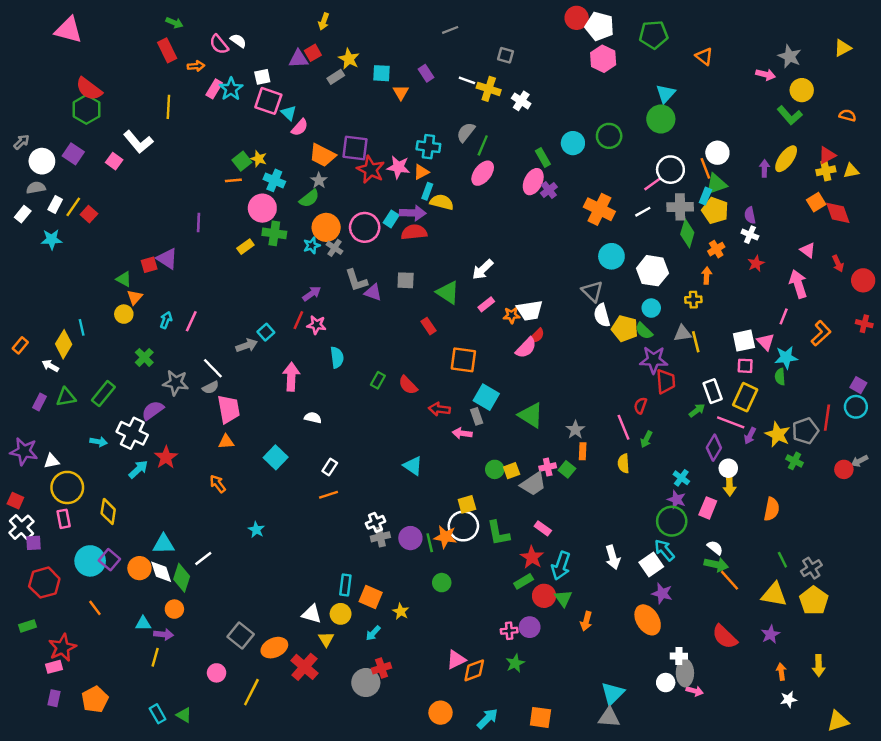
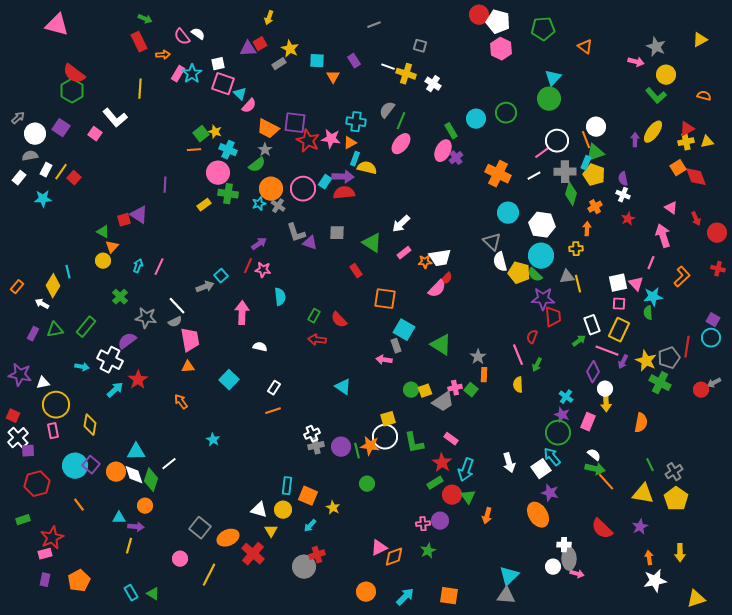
cyan circle: (651, 308) -> (541, 256), size x1.6
red arrow: (439, 409) -> (317, 340), moved
green cross: (795, 461) -> (660, 383), size x1.5
white star: (788, 699) -> (655, 581), size x1.6

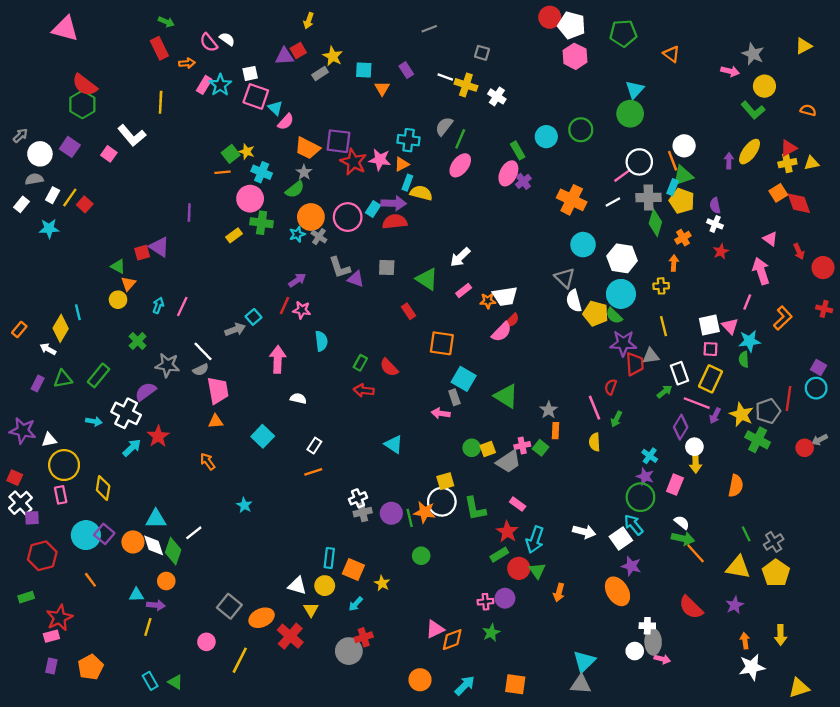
gray triangle: (567, 277) -> (651, 356), moved
white arrow: (509, 463) -> (584, 532), turned -60

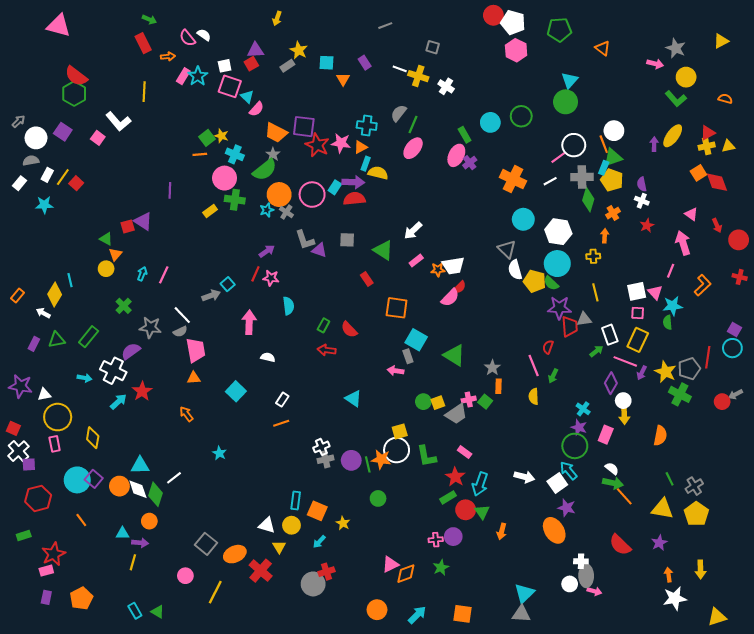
red square: (298, 51) -> (251, 64), moved
green semicircle: (295, 189) -> (265, 170), size x1.4

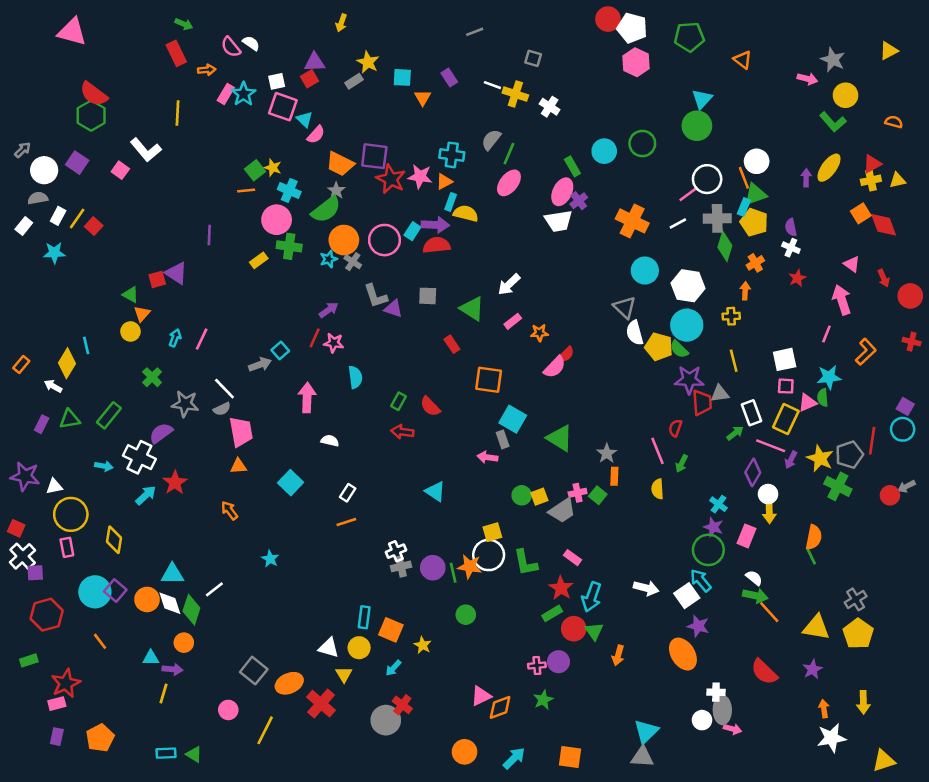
white trapezoid: (453, 266) -> (558, 221), moved
pink triangle: (655, 292) -> (807, 403), moved, turned 49
green line: (670, 479) -> (811, 556), moved
red cross: (327, 572) -> (402, 705), turned -35
cyan rectangle: (135, 611) -> (166, 753), turned -63

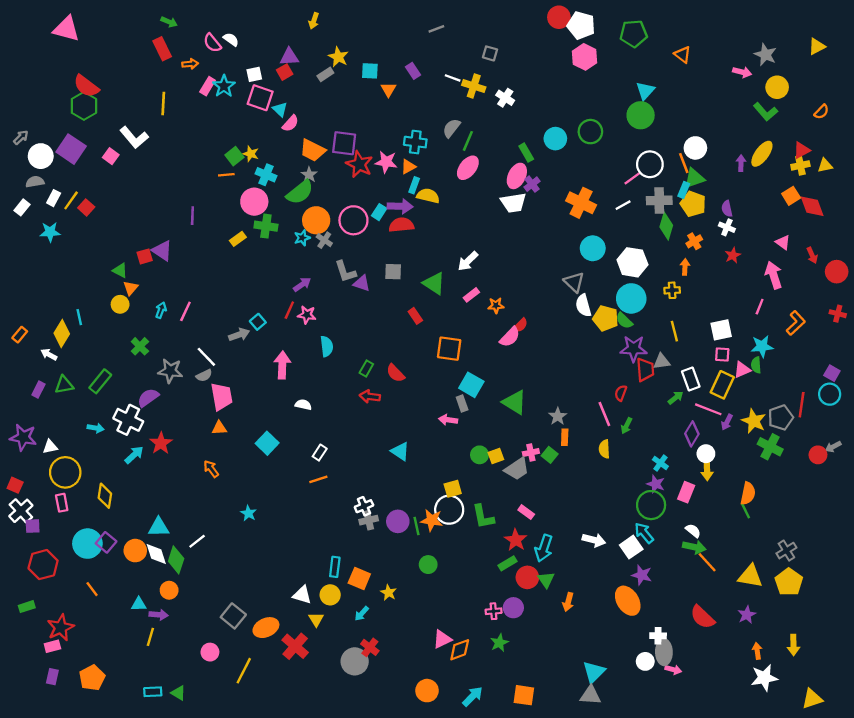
orange semicircle: (894, 122) -> (821, 112), turned 119
purple square: (77, 163) -> (71, 149), size x1.4

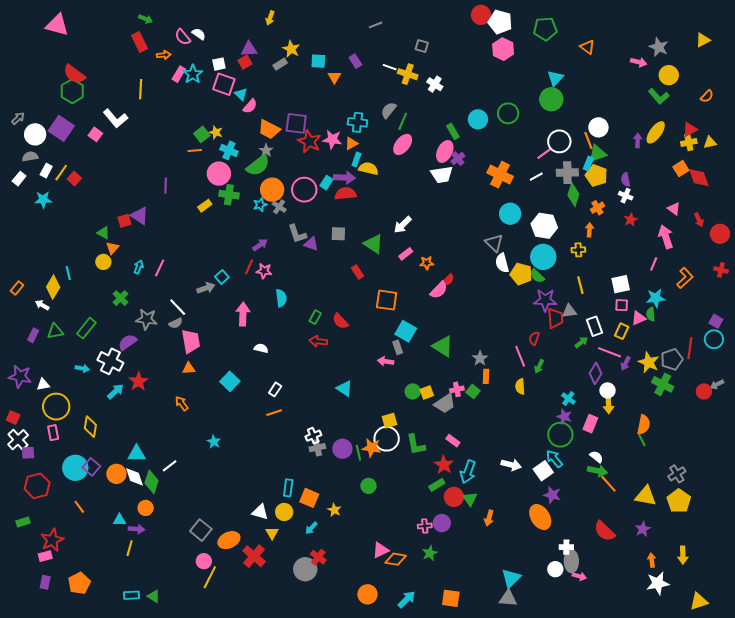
yellow rectangle: (722, 385) -> (622, 331), size x0.7
orange diamond: (460, 650) -> (396, 559), turned 30
pink circle: (210, 652) -> (204, 561), moved

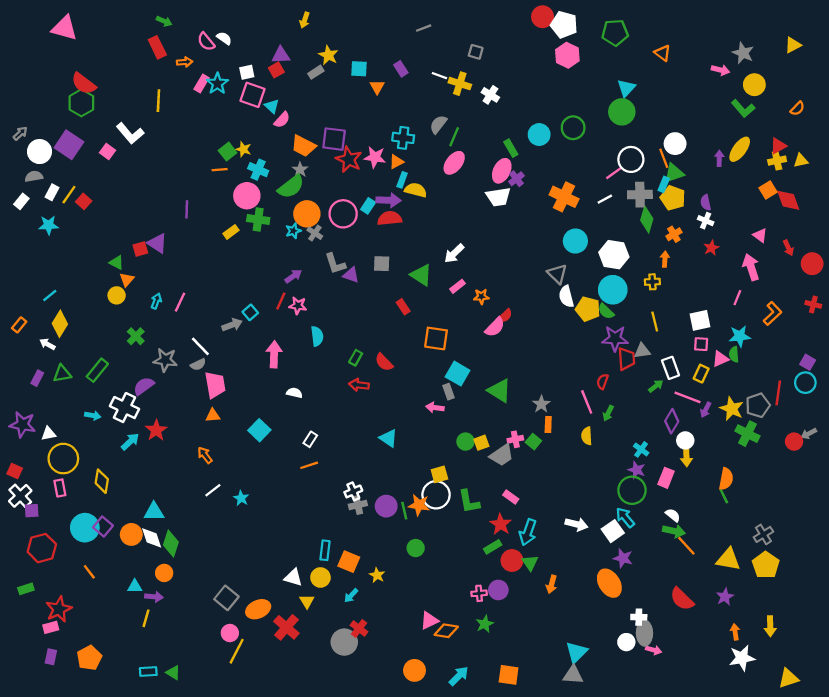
cyan line: (68, 273) -> (50, 295), moved, turned 64
white line: (170, 466) -> (213, 490), moved

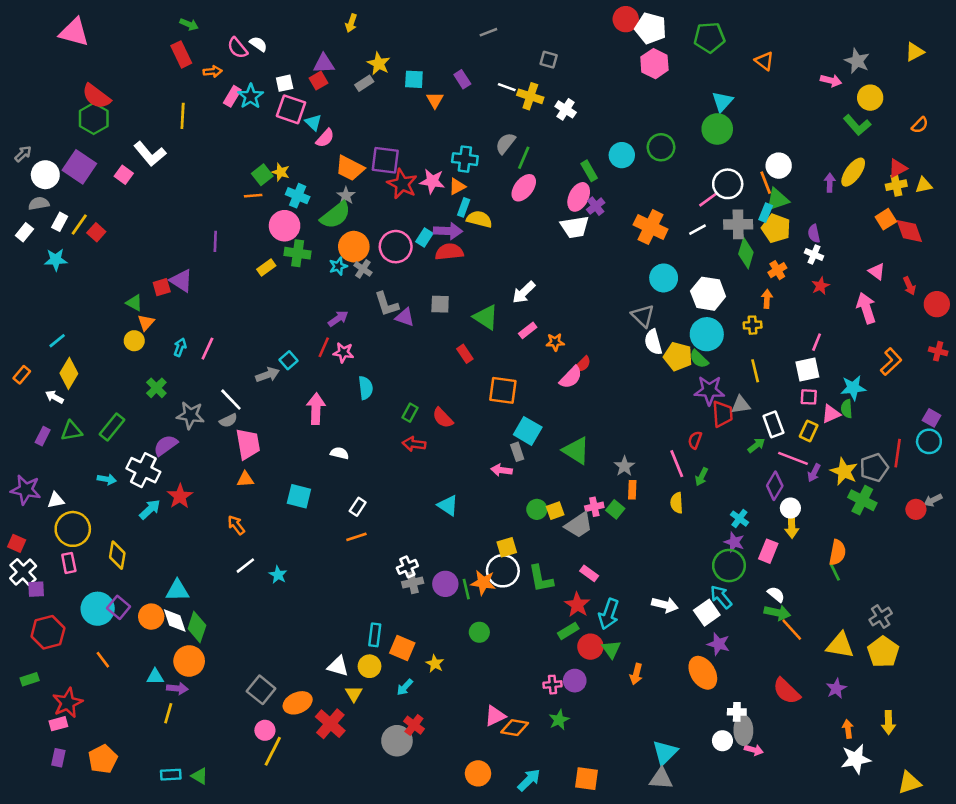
pink line: (737, 298) -> (817, 342), moved
cyan square: (259, 430) -> (299, 496), turned -30
orange circle: (164, 573) -> (189, 661), size x1.5

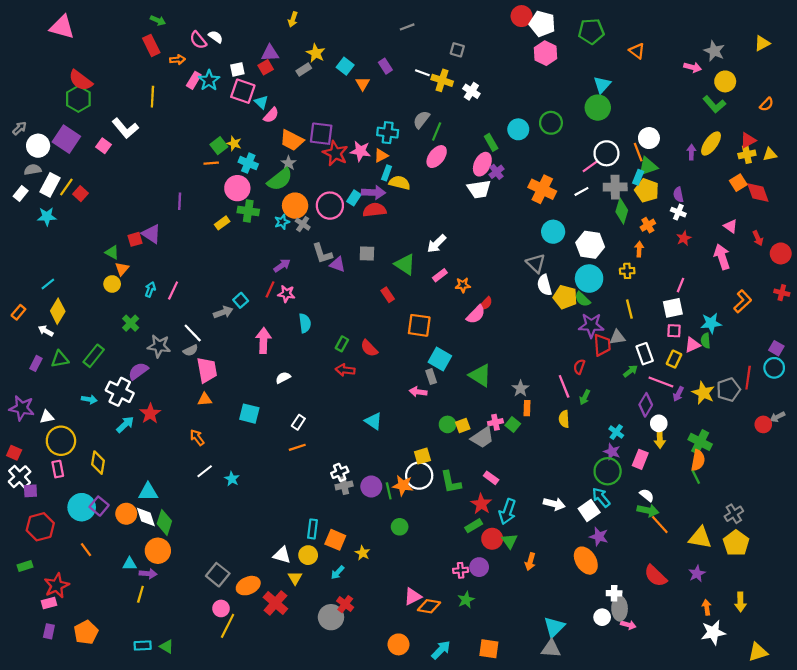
cyan square: (414, 79) -> (345, 66), turned 35
white rectangle: (60, 222) -> (50, 185), size x1.5
white semicircle: (339, 453) -> (283, 378), turned -40
green cross: (862, 500) -> (700, 442), moved

